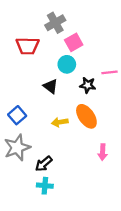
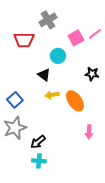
pink square: (74, 42) -> (76, 38), moved
pink line: (110, 72) -> (95, 34), moved, turned -32
black star: (88, 85) -> (92, 74), moved
yellow arrow: (60, 122) -> (52, 95), moved

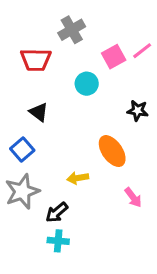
black triangle: (44, 75) -> (39, 112), moved
yellow arrow: (52, 95) -> (78, 178), moved
pink arrow: (89, 132) -> (133, 197), turned -40

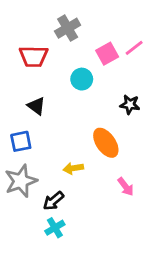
blue square: (22, 150) -> (21, 141), turned 30
cyan cross: (58, 241) -> (55, 228), turned -36

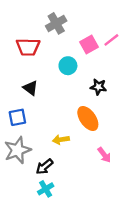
black star: (130, 105) -> (98, 87), moved

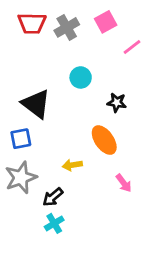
pink square: (89, 45) -> (106, 22), moved
red trapezoid: (28, 47) -> (32, 23), moved
black triangle: (30, 88) -> (36, 104), size x1.6

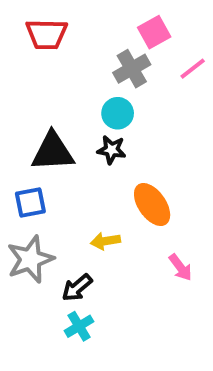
gray cross: (67, 27) -> (132, 69), moved
black star: (117, 103) -> (111, 150), moved
black triangle: (36, 104) -> (53, 152), turned -40

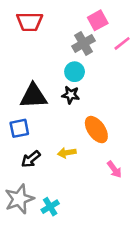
gray star: (30, 259) -> (19, 199), moved
black arrow: (77, 288) -> (31, 159), moved

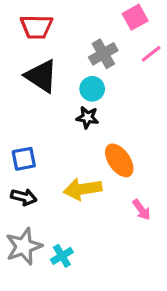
pink square: (98, 20) -> (135, 17), moved
black triangle: (33, 96) -> (41, 76), moved, turned 36
yellow arrow: (67, 153) -> (83, 189), size x1.6
black arrow: (31, 159) -> (24, 197), moved, turned -126

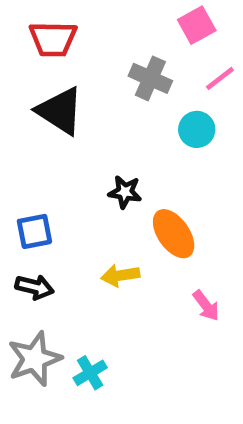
gray cross: (103, 54) -> (150, 78), turned -36
cyan circle: (92, 89) -> (197, 129), moved
black star: (87, 117) -> (125, 192), moved
yellow arrow: (83, 189) -> (120, 275), size x0.7

